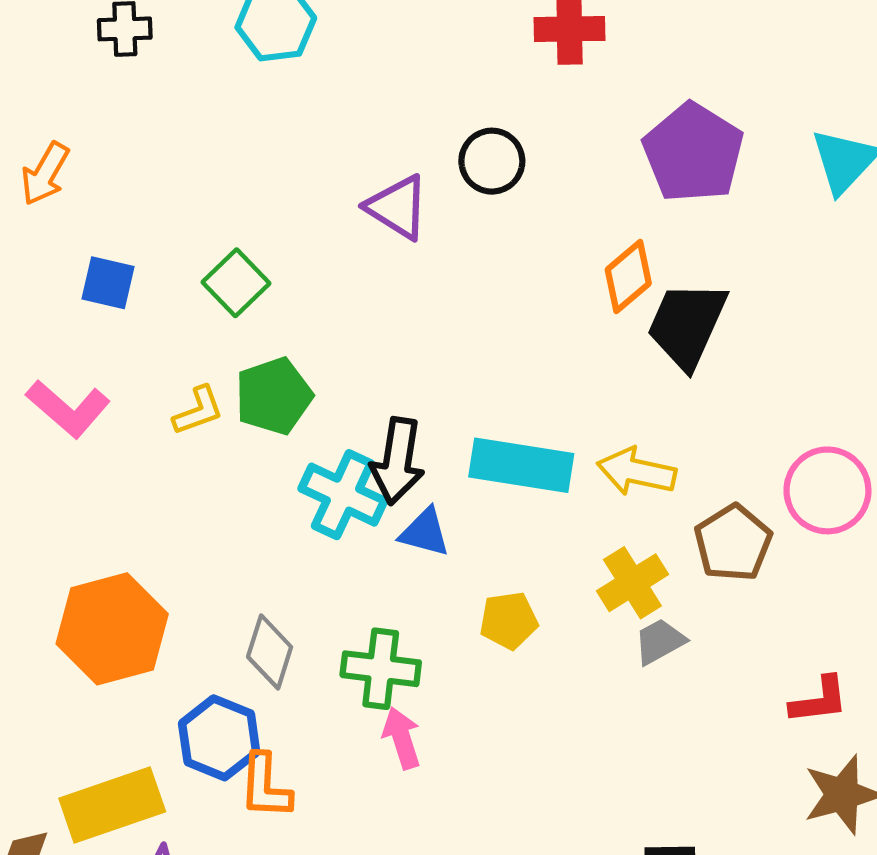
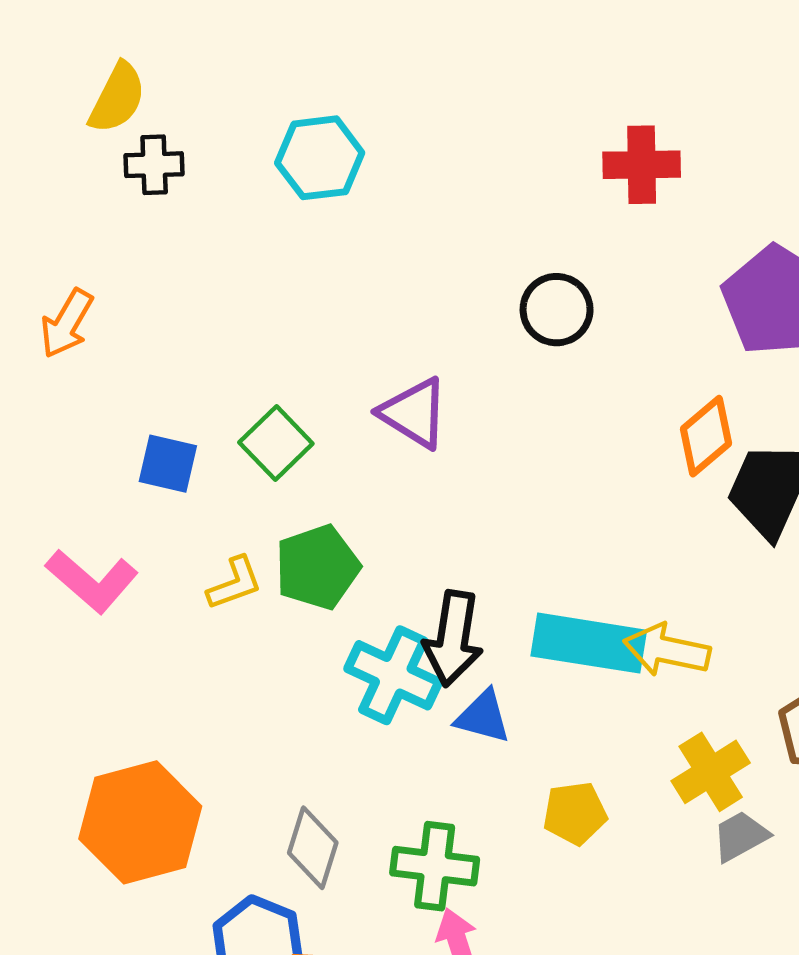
purple triangle: (397, 207) -> (414, 413), moved
blue square: (108, 283) -> (168, 464), moved
yellow arrow: (637, 472) -> (667, 650), moved

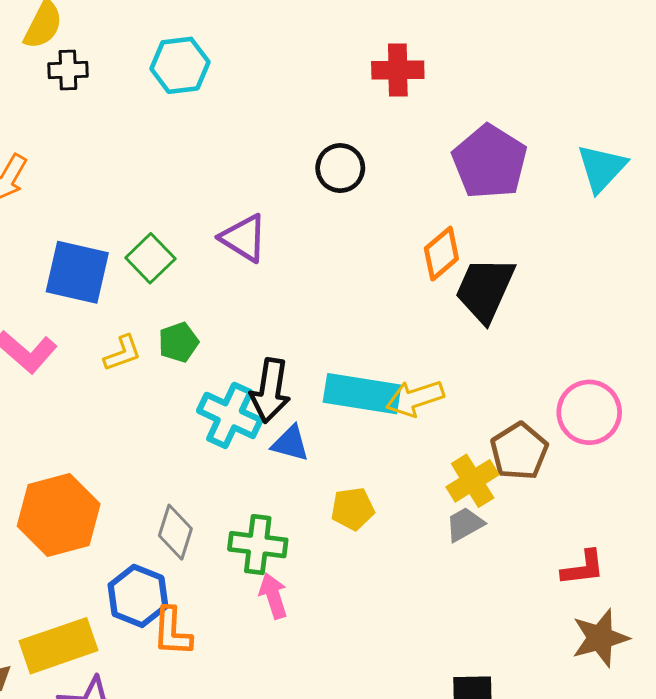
blue square: (168, 464) -> (77, 272), size x1.6
green pentagon: (317, 567) -> (178, 342), size x0.7
yellow arrow: (667, 650) -> (415, 398), turned -30
yellow cross: (711, 772) -> (473, 481), moved

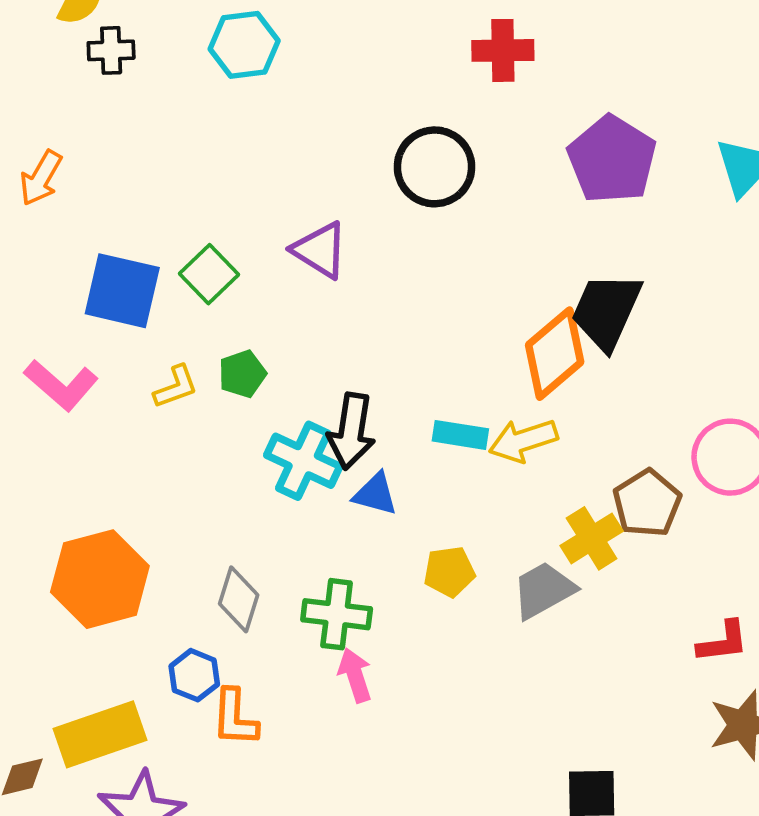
black circle: (340, 168) -> (435, 167), size x1.4
orange diamond: (441, 254) -> (555, 354), moved, size x1.4
cyan rectangle: (362, 394) -> (460, 435), size x0.6
gray trapezoid: (465, 524) -> (544, 590), moved, size x1.4
blue hexagon: (138, 596) -> (194, 675), size x0.7

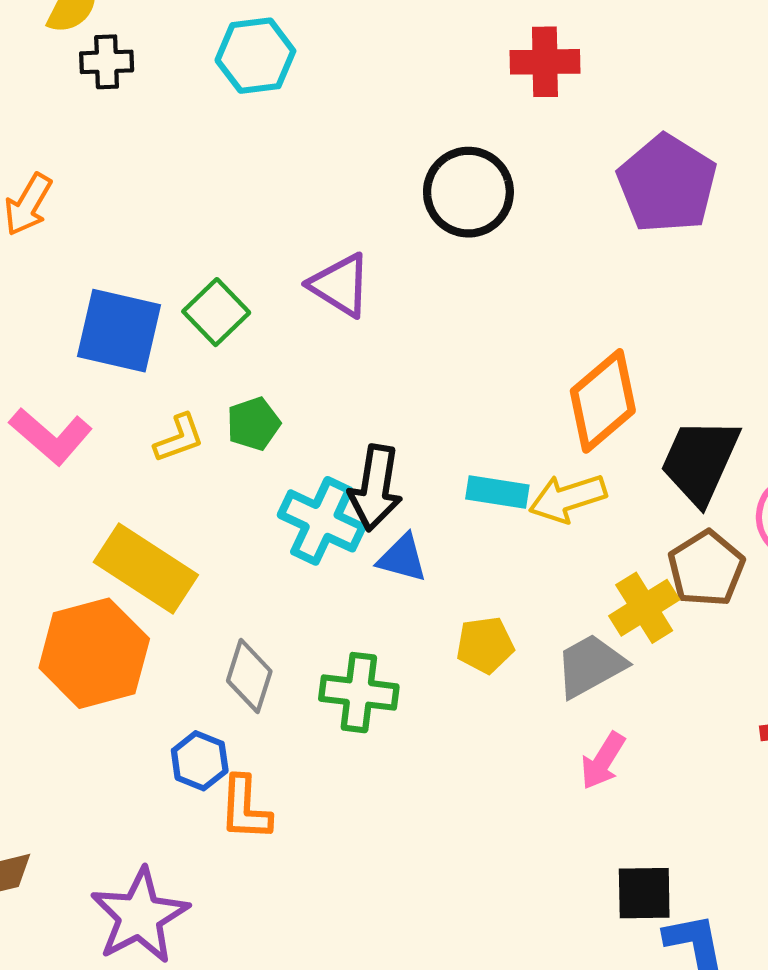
black trapezoid: (606, 311) -> (700, 461), moved
pink arrow: (355, 675) -> (603, 761), moved, turned -130
yellow rectangle: (100, 734) -> (146, 568), moved, turned 52

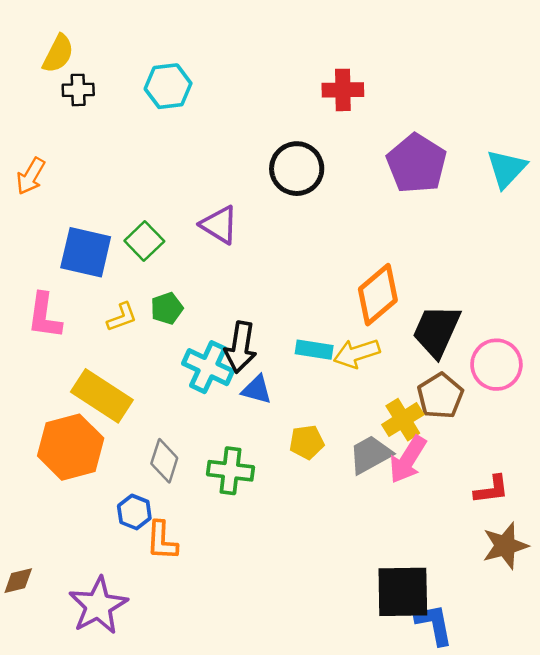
pink L-shape: (51, 436) -> (44, 316), turned 57
pink arrow: (603, 761) -> (408, 460), moved, size x1.4
black square: (644, 893) -> (403, 592), size x1.6

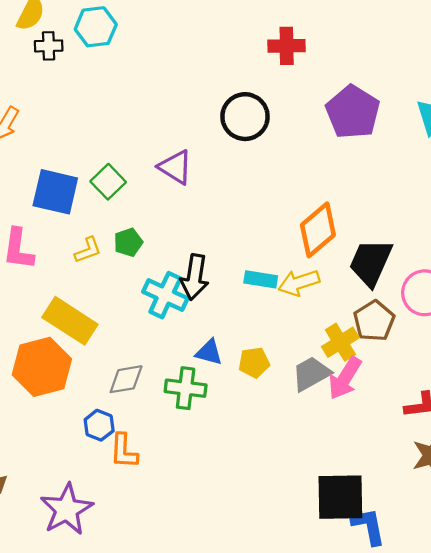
cyan hexagon: (168, 86) -> (96, 27), moved
blue triangle: (257, 390) -> (209, 352), moved
gray diamond: (164, 461) -> (126, 379), turned 63

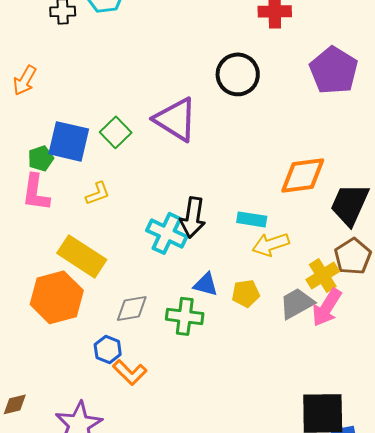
purple triangle: (175, 167) -> (176, 119), size x1.4
orange diamond: (318, 230) -> (303, 175), turned 33
green pentagon: (128, 242) -> (41, 158), moved
yellow arrow: (299, 283) -> (271, 244), moved
orange L-shape: (124, 451) -> (130, 372), turned -48

